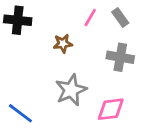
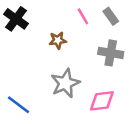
pink line: (90, 18) -> (83, 16), turned -60
black cross: (18, 20) -> (16, 19), turned 30

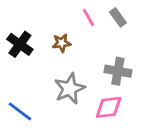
black cross: (16, 19) -> (20, 44), moved
gray cross: (111, 53) -> (118, 71), moved

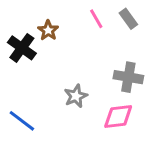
brown star: (62, 43) -> (48, 30), moved, turned -30
gray star: (70, 89) -> (76, 96), size x0.7

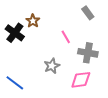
pink line: (96, 19) -> (66, 37), moved

